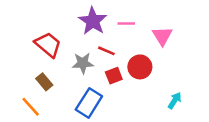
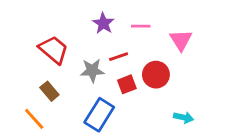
purple star: (93, 21) -> (103, 23), size x0.7
red line: (106, 51) -> (119, 57), turned -42
cyan arrow: (175, 100) -> (184, 117), moved, turned 70

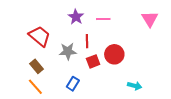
pink triangle: (181, 40) -> (150, 19), moved
red line: (119, 57) -> (87, 41), turned -72
blue rectangle: (99, 115) -> (73, 84), size x0.6
orange line: (34, 119) -> (35, 87), moved

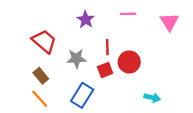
pink line: (103, 19) -> (128, 14), moved
red line: (87, 41) -> (107, 47), moved
blue rectangle: (73, 84) -> (82, 95), size x1.5

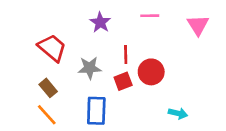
blue rectangle: (82, 95) -> (96, 111), turned -30

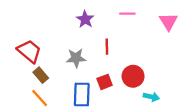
red trapezoid: (52, 48) -> (29, 51), moved
red circle: (151, 72) -> (133, 76), moved
red square: (123, 81) -> (105, 82), moved

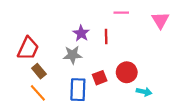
purple star: (85, 19) -> (81, 33), moved
red line: (107, 47) -> (106, 36), moved
red trapezoid: (29, 51) -> (28, 48), turned 75

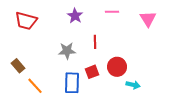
purple star: (81, 33) -> (75, 16), moved
red line: (106, 36) -> (95, 42), moved
red trapezoid: (28, 48) -> (26, 21), moved, turned 80
brown rectangle: (39, 71) -> (18, 66), moved

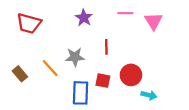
pink triangle: (148, 19) -> (153, 21), moved
red square: (92, 72) -> (103, 81), turned 32
orange line: (35, 86) -> (50, 68), moved

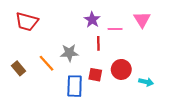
pink line: (125, 13) -> (115, 29), moved
purple star: (84, 18) -> (92, 20), moved
cyan arrow: (149, 95) -> (146, 82), moved

